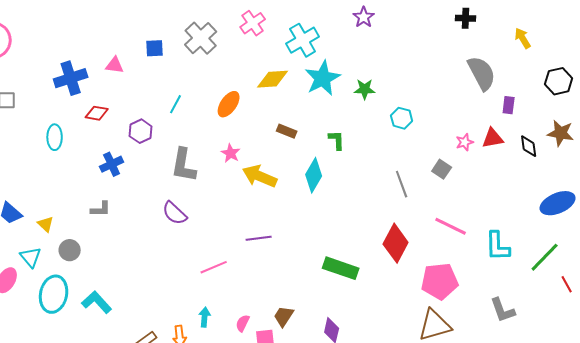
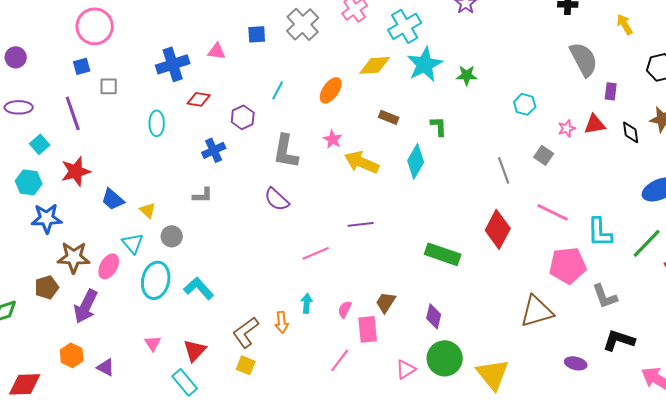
cyan hexagon: (402, 118) -> (525, 104), moved
pink pentagon: (440, 281) -> (568, 265), moved

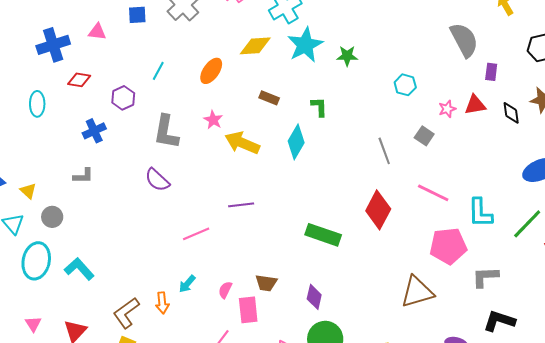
gray L-shape: (605, 296) -> (485, 277), turned 108
brown trapezoid: (386, 302) -> (266, 283), turned -115
cyan arrow: (307, 303) -> (187, 284), turned -144

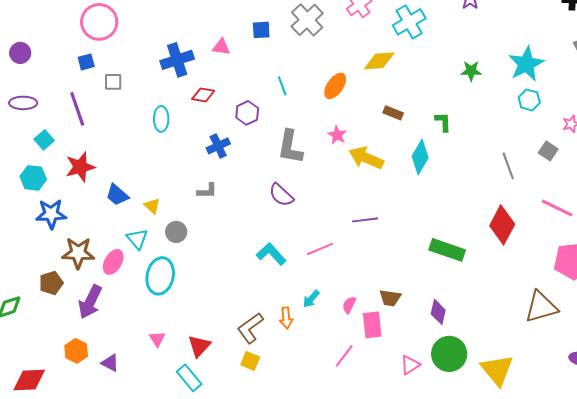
cyan star: (305, 45) -> (526, 64), moved
cyan line: (158, 71) -> (282, 86), turned -48
cyan L-shape: (79, 269) -> (271, 254), moved

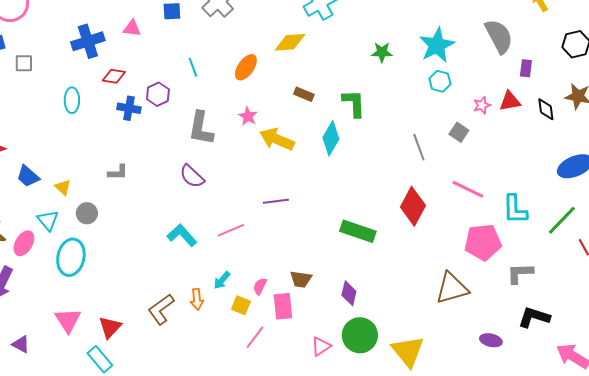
green L-shape: (443, 122) -> (354, 103), size x1.4
blue cross: (218, 146) -> (129, 108), moved, turned 35
pink triangle: (157, 339) -> (68, 320), size x1.6
yellow square: (250, 361) -> (241, 305), moved

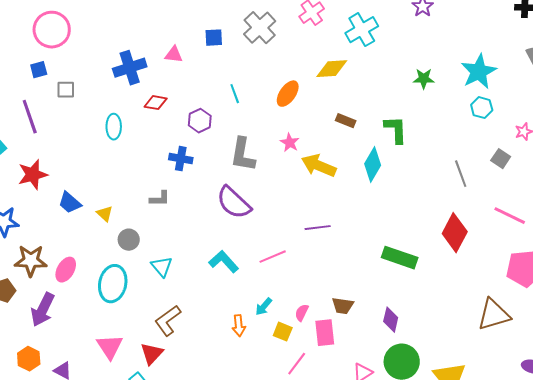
blue cross: (129, 108) -> (181, 159), moved
purple semicircle: (192, 176) -> (234, 203), size x1.4
cyan triangle: (48, 220) -> (162, 267), moved
brown L-shape: (161, 309) -> (168, 321), moved

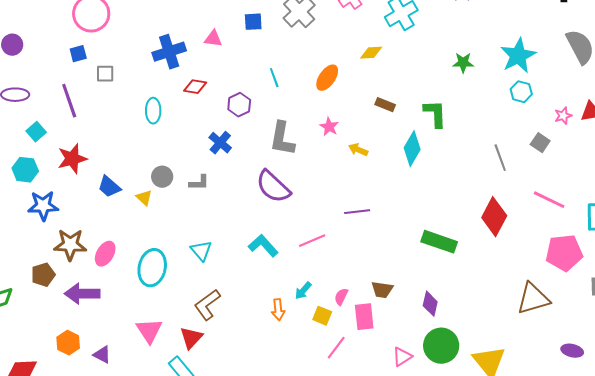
yellow diamond: (332, 69) -> (371, 53), size x0.7
blue cross: (181, 159) -> (220, 143), turned 30
yellow arrow: (319, 166) -> (358, 150), size x0.6
gray circle: (129, 240) -> (162, 177), moved
purple arrow: (43, 310) -> (82, 294), turned 64

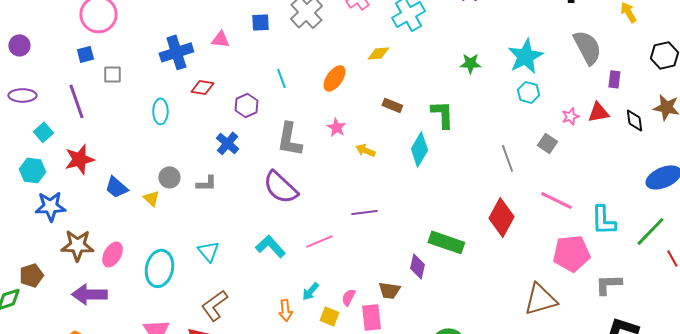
brown pentagon: (43, 275) -> (31, 275), moved
purple diamond: (430, 304) -> (417, 266), moved

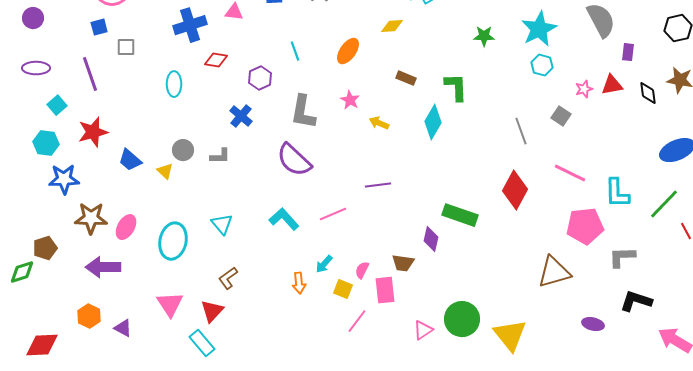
brown L-shape: (214, 305) -> (228, 278), size x0.7

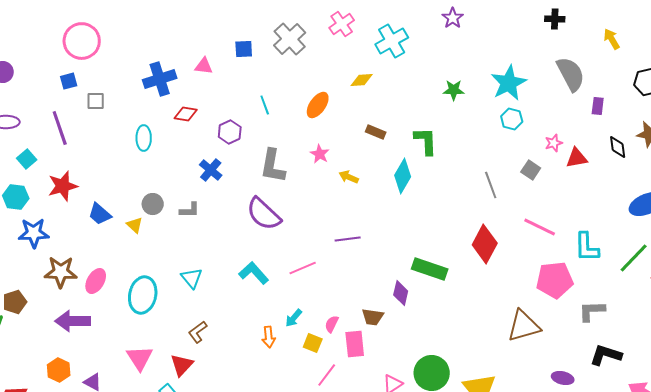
red triangle: (612, 85) -> (577, 158), moved

